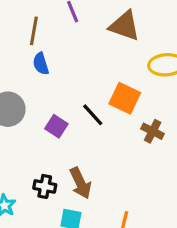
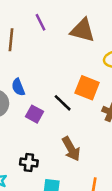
blue semicircle: (41, 64) -> (18, 87), moved
brown arrow: (80, 183) -> (71, 149), moved

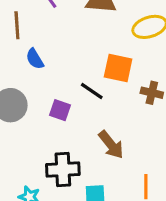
blue semicircle: (18, 87) -> (35, 59), moved
black cross: (29, 162) -> (63, 170), size x1.5

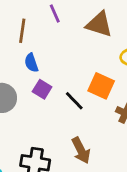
purple square: (60, 110) -> (42, 89), moved

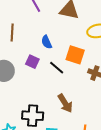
brown line: (22, 31) -> (12, 32), moved
blue semicircle: (31, 63) -> (47, 42), moved

